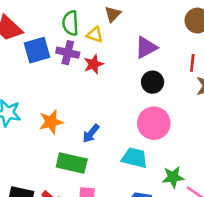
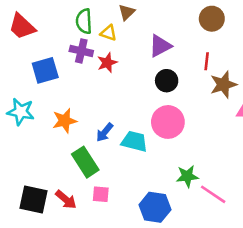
blue square: (37, 50) -> (45, 70), moved
cyan trapezoid: (135, 158) -> (134, 141), moved
green rectangle: (72, 163) -> (85, 162), turned 44

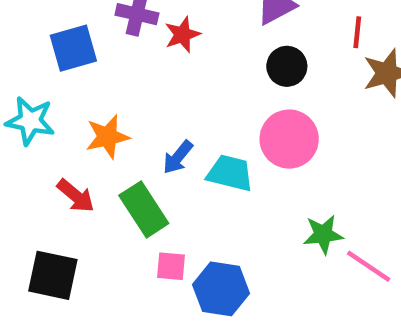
red arrow: (66, 199) -> (76, 196), moved
blue hexagon: (155, 207) -> (221, 289), moved

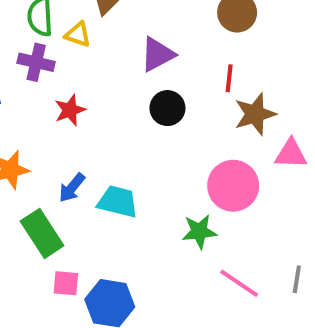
red star: (182, 35) -> (70, 110), moved
pink circle: (289, 139) -> (233, 186), moved
green star: (323, 234) -> (199, 231), moved

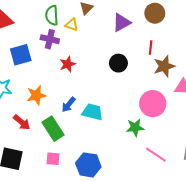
purple triangle: (158, 54) -> (122, 23), moved
pink square: (66, 283) -> (53, 159), moved

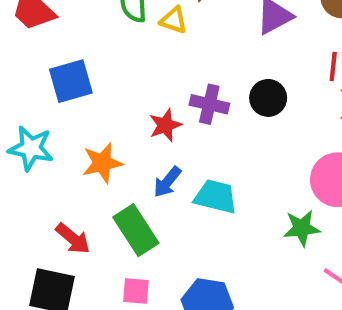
purple cross: (50, 39) -> (209, 104), moved
red star: (68, 64) -> (165, 125), moved
red arrow: (22, 122) -> (73, 239), moved

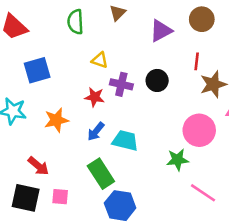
yellow triangle: (174, 20) -> (100, 60), moved
red star: (165, 125) -> (95, 97), turned 30
green rectangle: (136, 230) -> (101, 174), moved
pink square: (136, 291) -> (60, 197), moved

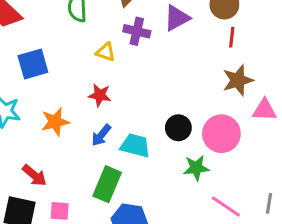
red line: (197, 61) -> (232, 37), moved
black circle: (157, 80) -> (178, 128), moved
purple cross: (121, 84) -> (137, 31), moved
green rectangle: (101, 174) -> (107, 184), turned 56

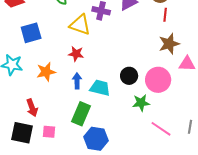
yellow triangle: (106, 52) -> (80, 25), size x1.6
blue arrow: (101, 135) -> (77, 81), turned 140
red arrow: (34, 175) -> (32, 108), turned 30

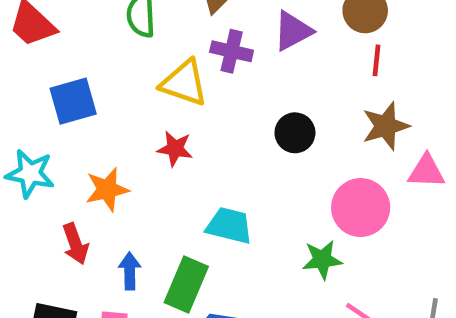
black circle: (129, 76) -> (295, 133), moved
blue arrow: (77, 81) -> (130, 271), moved
red arrow: (32, 108) -> (75, 244), moved

